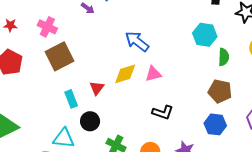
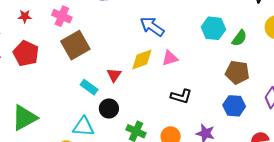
cyan hexagon: (205, 35) -> (213, 28), moved
green semicircle: (224, 57) -> (239, 38), turned 36
cyan rectangle: (71, 99) -> (89, 87), turned -30

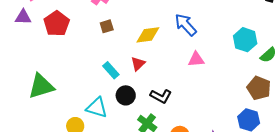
brown square: (75, 45) -> (107, 26), size x0.5
yellow diamond: (142, 60) -> (148, 35), moved
black L-shape: (181, 96) -> (161, 96), moved

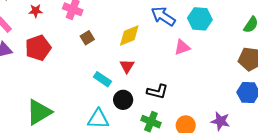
red pentagon: (57, 24) -> (38, 48), turned 30
cyan hexagon: (245, 40) -> (200, 19), moved

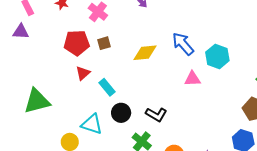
red pentagon: (38, 48) -> (77, 43), moved
red triangle: (127, 66) -> (83, 73), moved

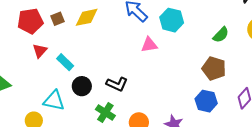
yellow diamond: (145, 53) -> (87, 17), moved

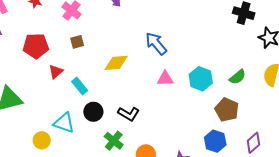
yellow diamond: (87, 17) -> (116, 63), moved
cyan hexagon: (172, 20) -> (201, 79), moved
red pentagon: (30, 21) -> (36, 46), moved

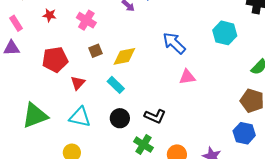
yellow diamond: (116, 63) -> (124, 56), moved
cyan hexagon: (201, 79) -> (225, 33), moved
cyan rectangle: (80, 86) -> (116, 85), moved
cyan triangle: (64, 123) -> (80, 117), moved

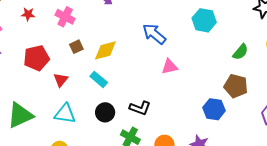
blue hexagon: (244, 133) -> (214, 109), moved

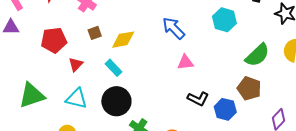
green semicircle: (240, 52) -> (257, 55), size x1.5
black L-shape: (140, 108) -> (198, 99), moved
black circle: (105, 112) -> (116, 101), size x1.5

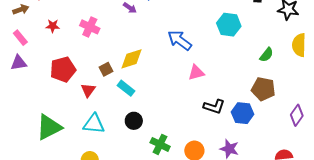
brown square: (95, 33) -> (106, 69), moved
green semicircle: (257, 55) -> (266, 55), size x0.6
black circle: (116, 101) -> (134, 121), size x0.6

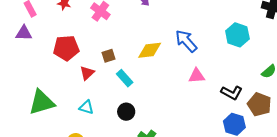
yellow diamond: (132, 59) -> (150, 50), moved
black L-shape: (214, 107) -> (232, 93), moved
cyan triangle: (94, 124) -> (86, 107), size x0.7

